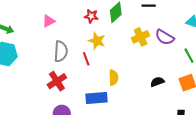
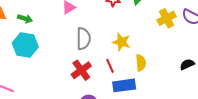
yellow star: (97, 41) -> (121, 42), moved
red line: (86, 59) -> (110, 66), moved

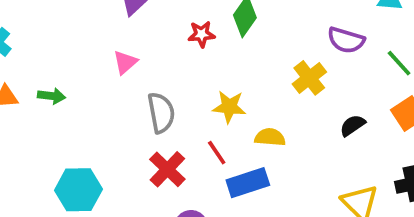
yellow cross: (167, 18) -> (309, 78), moved
cyan hexagon: (25, 45) -> (78, 190), moved
yellow semicircle: (141, 63) -> (270, 137), turned -70

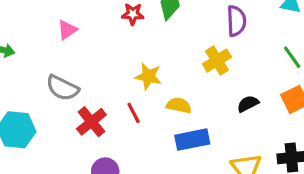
purple semicircle: (346, 40) -> (236, 21), moved, turned -116
gray semicircle: (161, 113) -> (62, 88), moved, turned 120
blue rectangle: (248, 183) -> (192, 140), moved

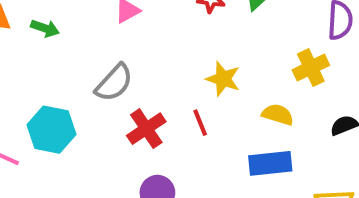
gray semicircle: (62, 88) -> (114, 83), turned -80
yellow semicircle: (179, 105) -> (278, 115), moved

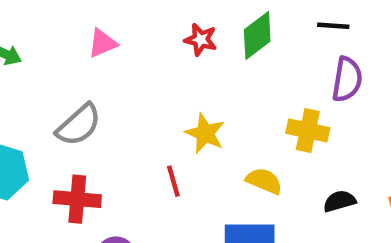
yellow cross: (311, 68) -> (308, 131), turned 32
red cross: (146, 129) -> (77, 199), moved, turned 33

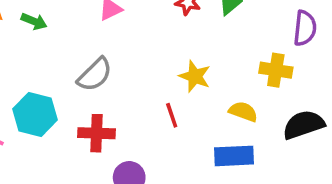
black semicircle: (340, 201) -> (304, 125), size x1.6

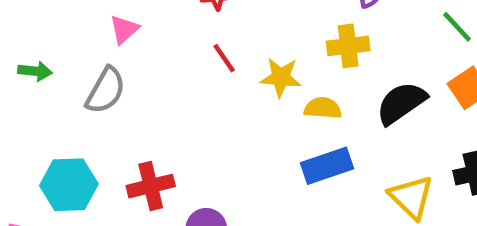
gray semicircle: (95, 75) -> (106, 90), moved
yellow star: (195, 76) -> (281, 77), moved
red line: (172, 115) -> (224, 58), moved

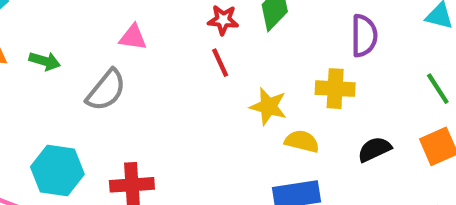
pink triangle: (124, 29) -> (133, 37), turned 40
red line: (224, 58) -> (220, 63), moved
black semicircle: (401, 103) -> (374, 149), size x0.7

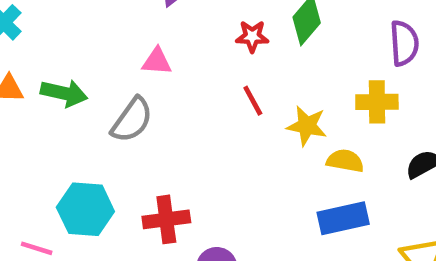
green arrow: (45, 61) -> (64, 93), size x1.4
red line: (220, 63) -> (253, 101), moved

